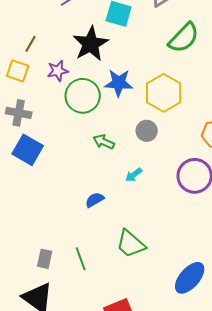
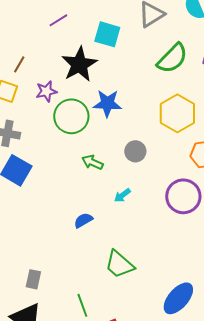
yellow hexagon: (164, 93) -> (177, 113), moved
green line: (81, 259) -> (82, 305), moved

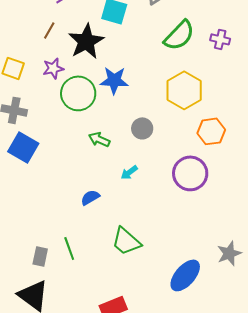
brown line: (19, 64) -> (49, 30), moved
green line: (82, 305) -> (69, 248), moved

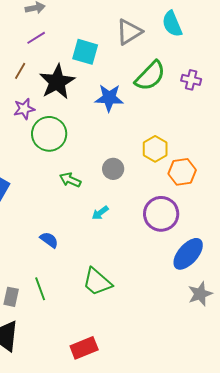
blue star: (114, 80) -> (109, 98), moved
yellow hexagon: (184, 90) -> (155, 149), moved, size x0.7
blue semicircle: (90, 197) -> (49, 240), moved, turned 66
blue ellipse: (185, 275) -> (188, 254), moved

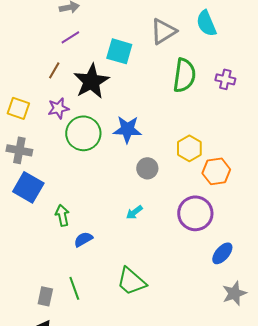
green semicircle: (150, 76) -> (184, 75), turned -36
blue star: (109, 98) -> (127, 129), moved
green arrow: (70, 180) -> (62, 215), moved, turned 55
blue semicircle: (49, 240) -> (83, 239), turned -66
blue ellipse: (188, 254) -> (222, 253), size x0.7

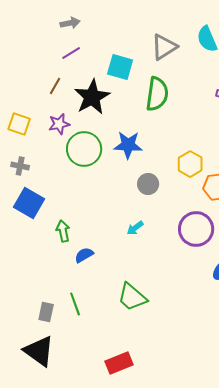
green semicircle: (184, 75) -> (157, 94), moved
gray cross: (19, 150) -> (20, 166), size x0.7

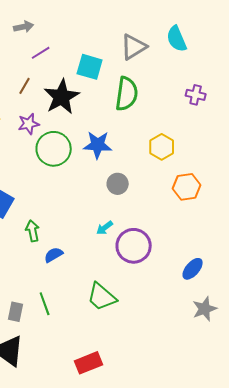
gray arrow: (70, 23) -> (24, 27), moved
yellow hexagon: (190, 164) -> (162, 147), moved
purple circle: (196, 229) -> (134, 246), moved

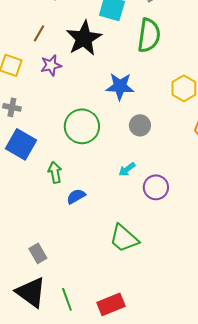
brown line: (25, 86) -> (39, 33), moved
green circle: (54, 149) -> (82, 126), moved
purple circle: (134, 246) -> (156, 187), size x0.7
green line: (45, 304) -> (67, 299), moved
gray rectangle: (16, 312) -> (38, 253), turned -42

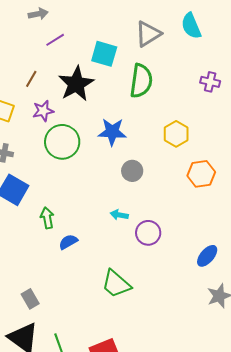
green circle: (82, 126) -> (62, 142), moved
cyan arrow: (127, 169) -> (119, 215), turned 48

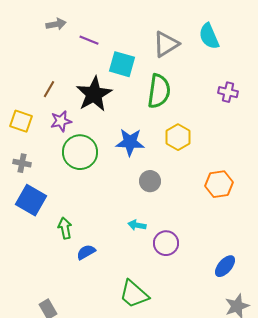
purple line: (55, 40) -> (89, 40), moved, turned 54
yellow hexagon: (176, 134) -> (178, 137), moved

